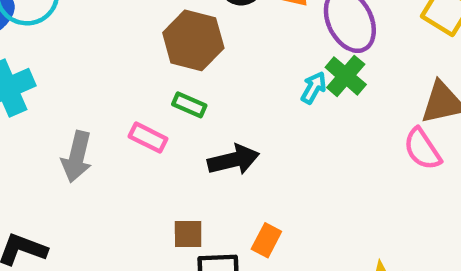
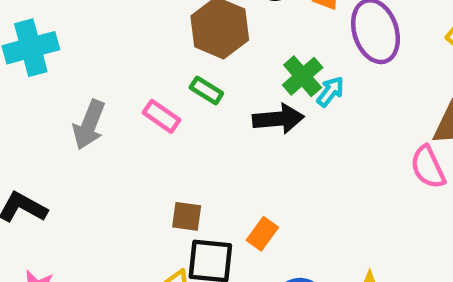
green cross: (346, 76) -> (303, 76), moved
black arrow: (234, 160) -> (278, 119), moved

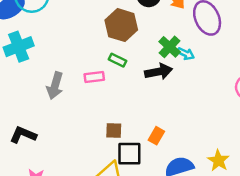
cyan arrow: (330, 92) -> (186, 54), turned 84
pink rectangle: (161, 116) -> (94, 77), turned -36

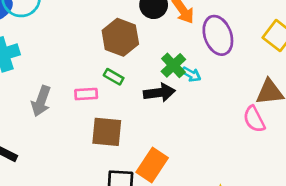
brown square: (114, 130) -> (107, 132), moved, size x1.6
orange rectangle: (156, 136) -> (152, 165), size x1.6

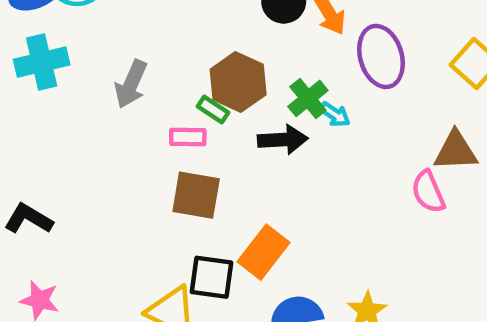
brown hexagon: (120, 37) -> (238, 82), moved
pink rectangle: (86, 94) -> (188, 137), moved
gray arrow: (41, 101) -> (131, 84), moved

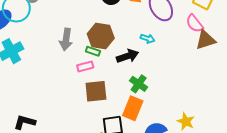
gray arrow: (131, 84) -> (66, 39), moved
green cross: (308, 98) -> (139, 84), moved
pink semicircle: (428, 192) -> (195, 24), moved

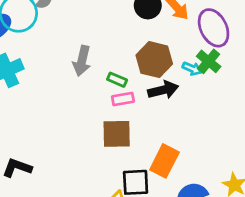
brown hexagon: (101, 36) -> (154, 60), moved
pink rectangle: (85, 66) -> (123, 99), moved
green cross: (139, 84) -> (209, 61), moved

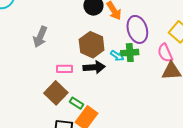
green cross: (209, 61) -> (130, 53), turned 36
green rectangle: (117, 80) -> (77, 103), moved
brown square: (117, 134) -> (56, 93), turned 35

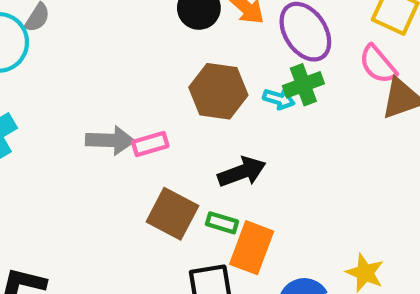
gray arrow: (40, 37) -> (110, 140), moved, turned -95
black arrow: (94, 67) -> (242, 172), moved
pink rectangle: (65, 69) -> (150, 144), moved

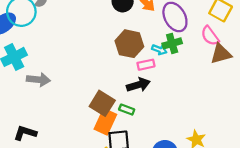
gray arrow: (110, 140) -> (38, 80), moved
pink rectangle: (150, 144) -> (146, 65), moved
orange rectangle: (252, 248) -> (105, 122), moved

